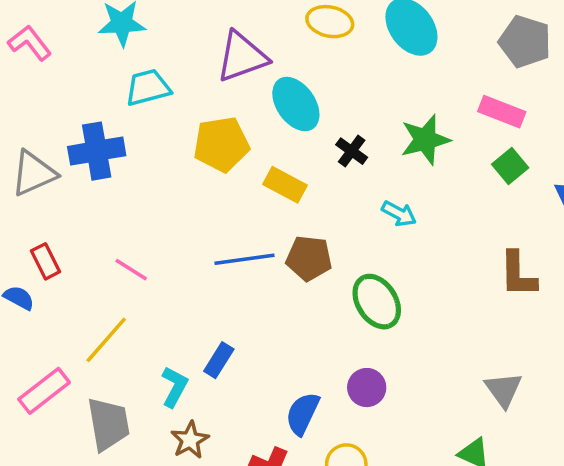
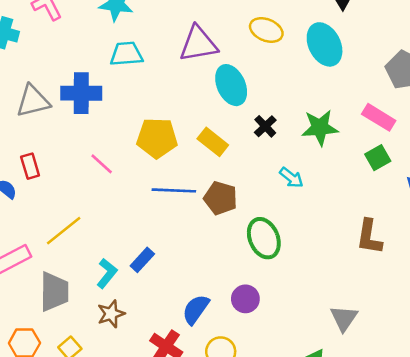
yellow pentagon: (221, 144) -> (157, 138), moved
pink line: (131, 270) -> (102, 164), moved

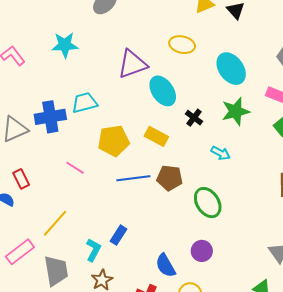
cyan ellipse: (325, 44) -> (231, 69), moved
cyan trapezoid: (126, 54) -> (85, 103), moved
blue semicircle: (196, 309) -> (166, 265), turned -55

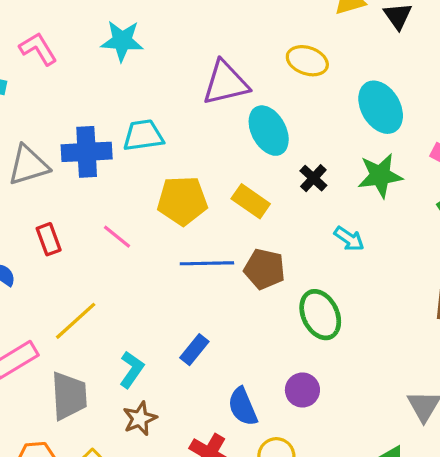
red rectangle: (21, 179) -> (49, 239), moved
blue rectangle: (119, 235) -> (194, 350), moved

